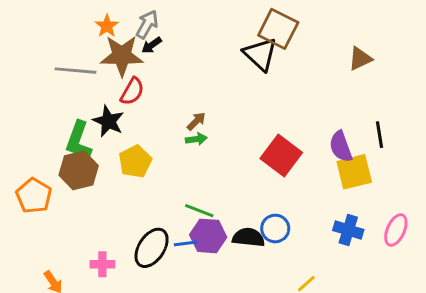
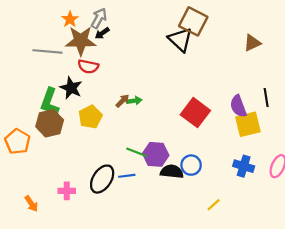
red semicircle: (132, 91) -> (88, 66), turned 72
brown arrow: (196, 121) -> (122, 101), moved
purple hexagon: (208, 236) -> (156, 154), moved

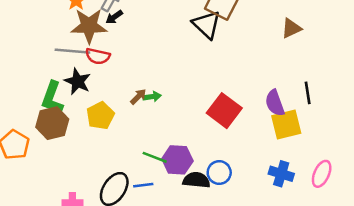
gray line: (47, 51) -> (72, 51), moved

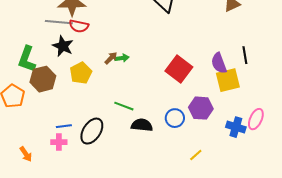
green L-shape: (52, 98) -> (27, 59), moved
purple hexagon: (177, 160) -> (201, 108), moved
blue cross: (281, 174) -> (236, 127), moved
black semicircle: (196, 180) -> (142, 125), moved
blue line: (143, 185) -> (64, 126), moved

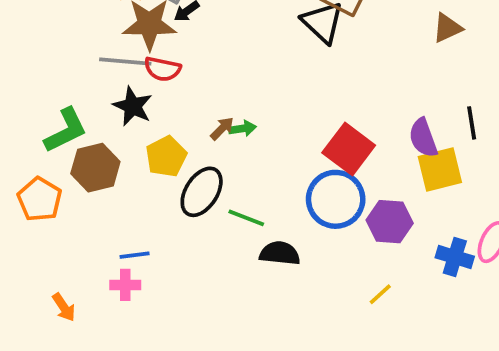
green L-shape: (27, 59) -> (66, 130), turned -136
blue circle: (175, 118) -> (336, 199), moved, size x1.6
black ellipse: (92, 131) -> (202, 192), moved
yellow line: (196, 155) -> (380, 294), moved

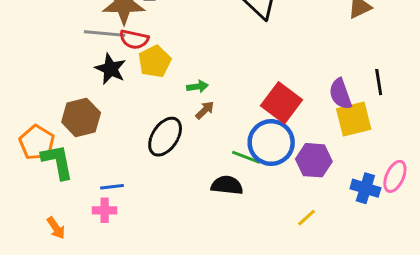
brown arrow: (222, 129) -> (205, 110), moved
green L-shape: (66, 130) -> (57, 162), moved, turned -75
yellow pentagon: (166, 156) -> (155, 61), moved
green line: (246, 218) -> (246, 157), moved

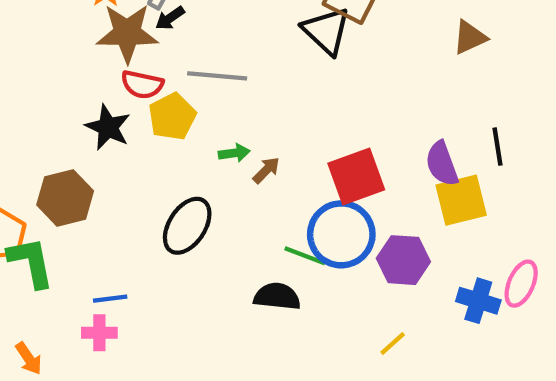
gray line: (105, 33) -> (217, 76), moved
red square: (281, 103) -> (356, 177), turned 33
brown arrow: (205, 110) -> (266, 170), moved

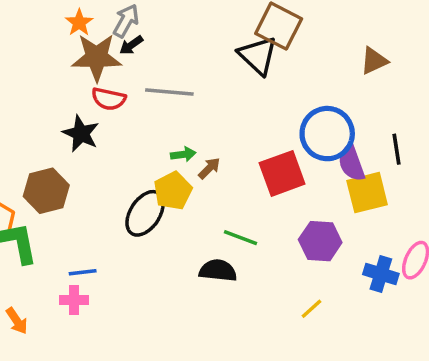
yellow pentagon: (172, 117) -> (173, 191), moved
blue circle: (341, 234) -> (327, 134), moved

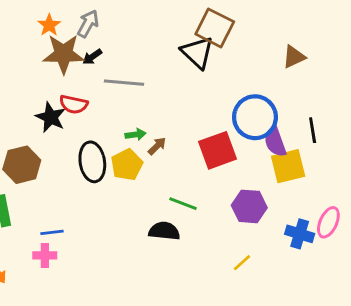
black arrow: (131, 45) -> (92, 57), moved
red semicircle: (109, 99) -> (74, 104), moved
black ellipse: (145, 213) -> (92, 162), moved, turned -42

